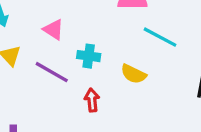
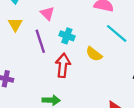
purple line: (52, 72) -> (40, 41), turned 30
red arrow: (92, 100) -> (63, 65), size x1.5

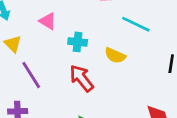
purple line: (40, 41) -> (31, 75), moved
red arrow: (63, 65) -> (82, 78), turned -30

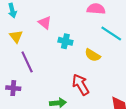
red arrow: (82, 78) -> (81, 84), moved

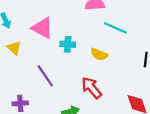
pink triangle: (45, 23) -> (42, 28), size x1.5
purple line: (27, 62) -> (45, 76), moved

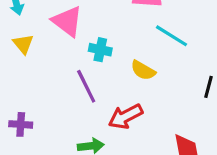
purple line: (45, 76) -> (86, 86), moved
red arrow: (91, 88) -> (126, 116), turned -85

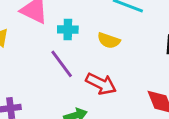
red arrow: (126, 116) -> (101, 84), turned -116

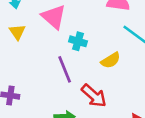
yellow semicircle: (109, 41) -> (111, 60), turned -66

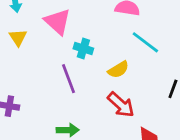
red arrow: (94, 96) -> (121, 105), moved

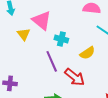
yellow triangle: (18, 38) -> (24, 34), moved
red arrow: (121, 105) -> (75, 77), moved

